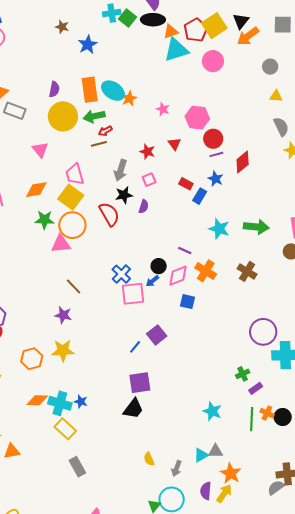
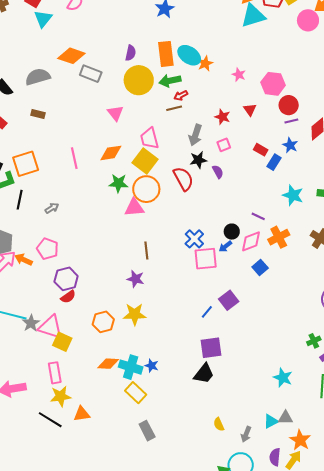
pink circle: (213, 61) -> (308, 20), moved
purple semicircle: (144, 207) -> (218, 172), turned -48
orange cross: (206, 271) -> (279, 237), turned 30
brown line: (74, 287) -> (146, 250), turned 36
blue square: (188, 302) -> (260, 268), turned 35

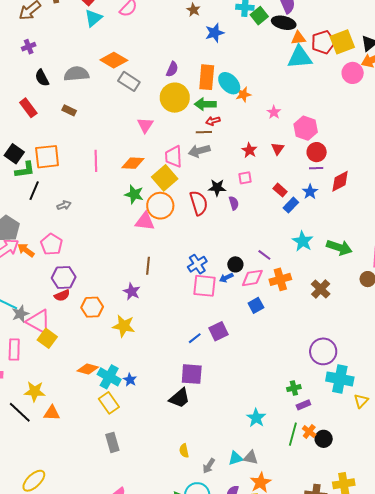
gray arrow: (195, 135) -> (199, 151), moved, turned 45
orange hexagon: (103, 322) -> (92, 307), moved
pink rectangle: (55, 373) -> (14, 349), moved

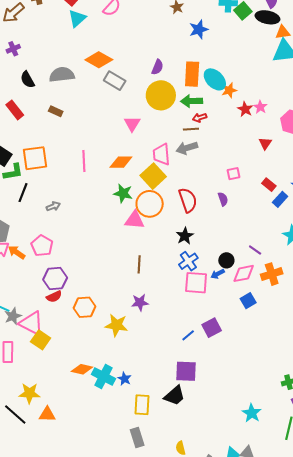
red star: (249, 150) -> (245, 109), moved
black star: (217, 188) -> (185, 236), moved, turned -30
purple star: (132, 292) -> (140, 302), moved, turned -30
yellow rectangle: (109, 403) -> (142, 405), moved, turned 40
gray rectangle: (112, 442) -> (137, 438), moved

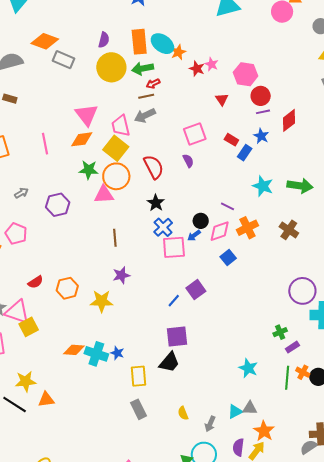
pink triangle: (132, 124) -> (87, 115), moved, size x1.4
pink square: (233, 174) -> (195, 134), size x1.6
purple hexagon: (55, 279) -> (58, 205), moved
yellow square: (41, 340) -> (29, 327), turned 36

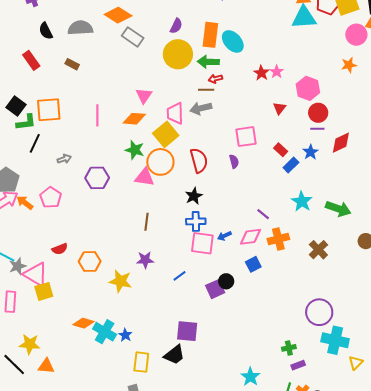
orange star: (178, 52) -> (349, 65), moved
pink triangle: (87, 115) -> (144, 96), size x0.7
black circle: (201, 221) -> (226, 281), moved
blue cross: (163, 227) -> (196, 221), turned 30
blue line: (174, 301) -> (179, 276), moved

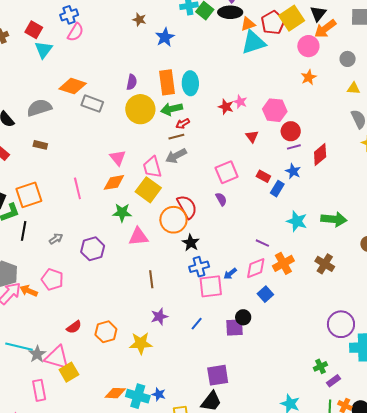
cyan ellipse: (233, 41) -> (190, 83), turned 55
orange circle: (160, 162) -> (173, 220), moved
purple square: (215, 289) -> (234, 328), turned 36

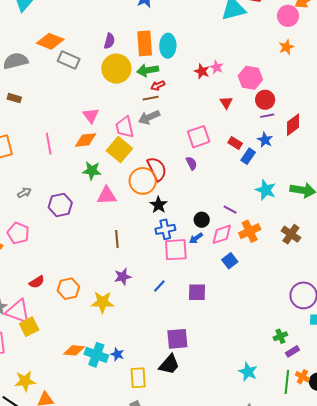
black circle: (243, 317) -> (202, 220), moved

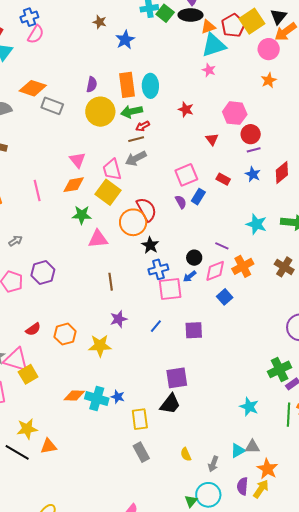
pink star: (217, 67) -> (209, 70), moved
red diamond: (293, 125) -> (282, 172), moved
blue rectangle: (248, 156) -> (198, 197), moved
purple hexagon: (60, 205) -> (43, 272), moved
green cross: (280, 336) -> (280, 369), size x1.6

